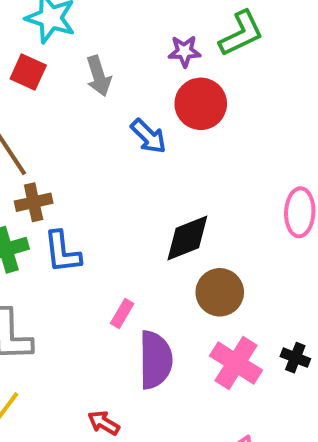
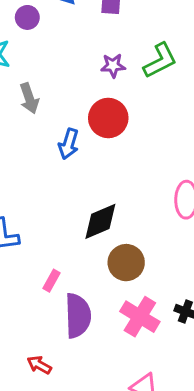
green L-shape: (241, 33) -> (160, 61), moved
purple star: (184, 51) -> (113, 66), moved
blue arrow: (148, 136) -> (69, 144), turned 64

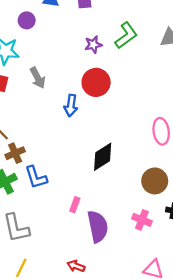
brown circle: (126, 263) -> (155, 181), moved
pink cross: (140, 317) -> (142, 220), size x0.7

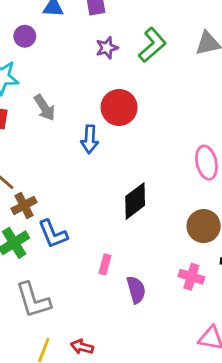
purple star: (93, 45) -> (107, 48), moved
purple semicircle: (98, 226) -> (136, 290), size x0.7
red arrow: (76, 266) -> (82, 347), moved

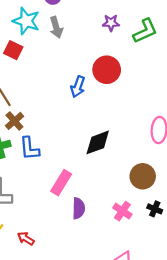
gray arrow: (45, 108) -> (56, 27), moved
brown cross: (24, 205) -> (14, 121), turned -30
pink rectangle: (105, 264) -> (61, 183), size x1.6

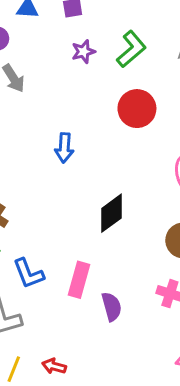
red circle: (107, 70) -> (137, 109), moved
blue L-shape: (29, 148) -> (28, 274), moved

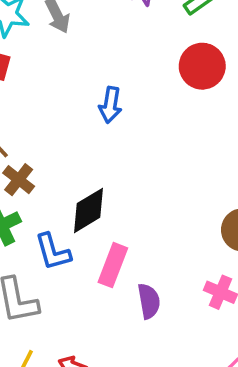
black diamond: (112, 213) -> (89, 210), moved

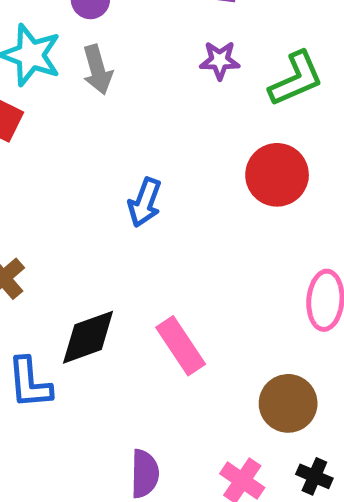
pink rectangle: (113, 265) -> (181, 346), moved, turned -66

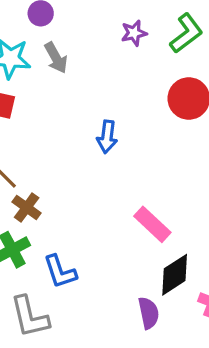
black diamond: (88, 337) -> (175, 275), moved

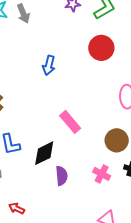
black diamond: (175, 275) -> (44, 153), moved

